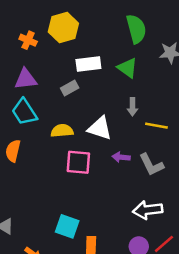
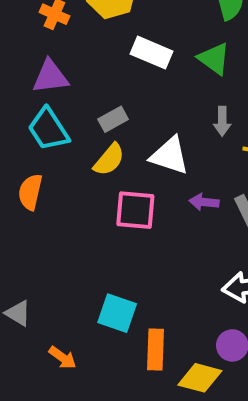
white rectangle: (88, 64) -> (151, 53), turned 30
gray rectangle: (70, 88) -> (113, 119), moved
yellow semicircle: (62, 131) -> (109, 160), turned 135

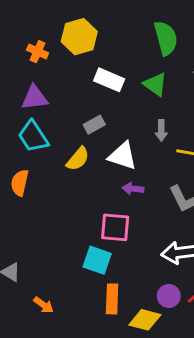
gray rectangle: (113, 119) -> (94, 125), moved
purple arrow: (204, 202) -> (133, 189), moved
pink square: (135, 210) -> (115, 227), moved
cyan square: (117, 313) -> (97, 260), moved

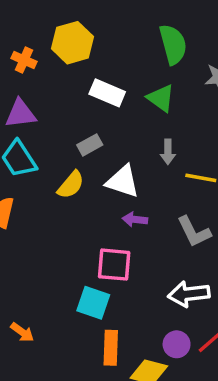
orange arrow: (44, 305) -> (22, 332), moved

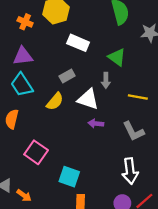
green triangle: (161, 98) -> (117, 57), moved
gray arrow: (168, 152) -> (106, 80), moved
pink square: (114, 265) -> (36, 152), moved, turned 30
white arrow: (189, 294) -> (130, 171), turned -90

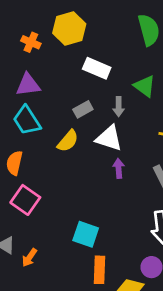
gray arrow: (106, 80) -> (119, 107), moved
purple arrow: (96, 124) -> (119, 168), turned 80
pink square: (36, 152) -> (25, 200), moved
orange arrow: (24, 195) -> (29, 258), turned 88

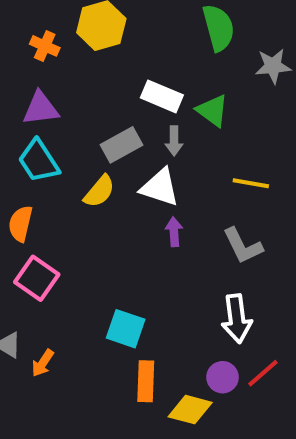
white rectangle: (97, 68) -> (162, 96), moved
gray rectangle: (83, 109) -> (121, 145), size x1.4

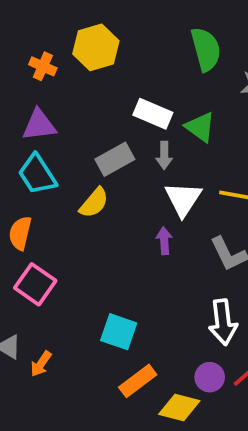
white triangle: (160, 187) -> (183, 199), moved, turned 45
orange rectangle: (146, 381) -> (138, 381), turned 51

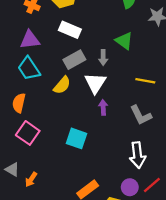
white rectangle: (153, 114) -> (70, 30), moved
white triangle: (183, 199) -> (95, 83), moved
cyan square: (119, 332) -> (77, 138), moved

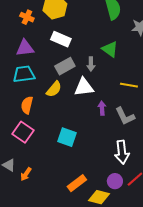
cyan trapezoid: (29, 69) -> (24, 74), turned 115
white triangle: (95, 83) -> (84, 87), turned 50
orange semicircle: (19, 103) -> (27, 105), moved
purple arrow: (103, 107) -> (102, 108), moved

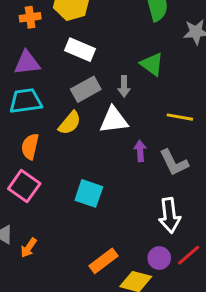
orange cross: (27, 17) -> (30, 17), turned -32

